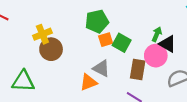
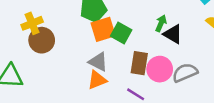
orange square: (106, 40) -> (103, 29), size x1.5
pink circle: (156, 56) -> (160, 69), moved
orange triangle: (88, 82) -> (97, 80), moved

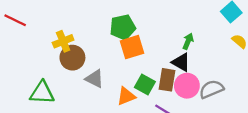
green square: (121, 33) -> (145, 84), moved
black triangle: (173, 34) -> (181, 62), moved
gray triangle: (98, 62) -> (95, 79), moved

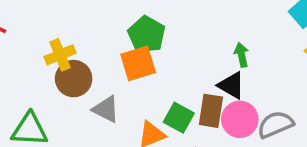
green pentagon: (123, 27) -> (147, 34), turned -30
green arrow: (188, 41) -> (241, 55), turned -35
orange square: (132, 47) -> (138, 63), moved

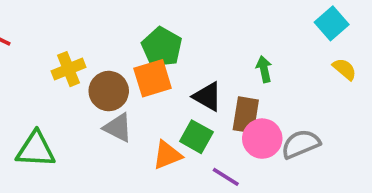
brown circle: (74, 79) -> (109, 91), moved
black triangle: (231, 85) -> (207, 96), moved
brown rectangle: (211, 111) -> (246, 115), moved

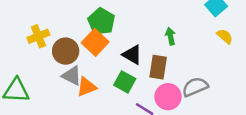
orange square: (153, 78) -> (95, 42), turned -30
pink circle: (262, 139) -> (168, 97), moved
orange triangle: (167, 155) -> (87, 87), moved

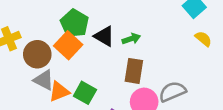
green arrow: (170, 36) -> (131, 39), moved, turned 84
black triangle: (132, 55) -> (104, 36), moved
green square: (125, 82) -> (85, 93), moved

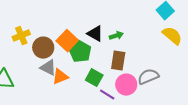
green pentagon: (75, 23) -> (80, 52), moved
yellow semicircle: (203, 39) -> (172, 36), size x1.5
green square: (85, 93) -> (94, 78), moved

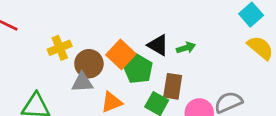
brown rectangle: (118, 61) -> (173, 86), moved
gray triangle: (48, 68) -> (82, 82), moved, turned -30

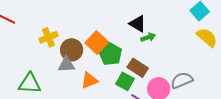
black triangle: (158, 45) -> (138, 24), moved
brown rectangle: (173, 86) -> (138, 68), turned -66

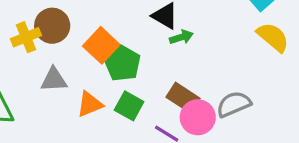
brown circle: (72, 50) -> (52, 26), moved
brown rectangle: (138, 68) -> (183, 98), moved
green square: (125, 81) -> (129, 106), moved

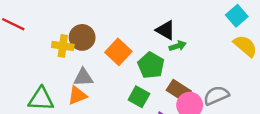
yellow cross: (26, 37) -> (63, 46), turned 30
green pentagon: (122, 63) -> (151, 65), moved
orange triangle: (90, 104) -> (77, 95), moved

